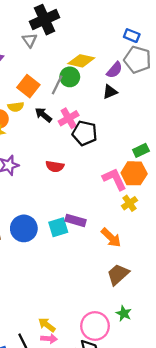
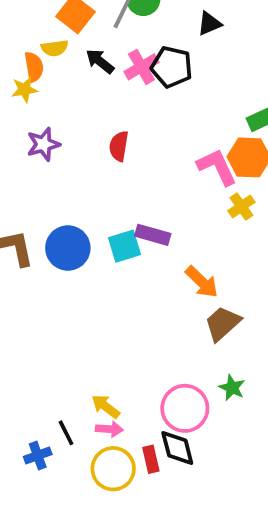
black pentagon: (85, 133) -> (172, 67), moved
red semicircle: (55, 166) -> (119, 146), turned 90
orange arrow: (111, 238) -> (202, 282), moved

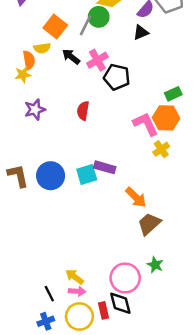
black pentagon: (172, 67) -> (117, 77), moved
blue cross: (38, 455) -> (46, 321), moved

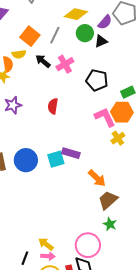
green circle: (99, 17) -> (85, 33), moved
black pentagon: (117, 77) -> (97, 80), moved
green star: (155, 265) -> (110, 224), moved
black line: (49, 294) -> (25, 258), turned 48

